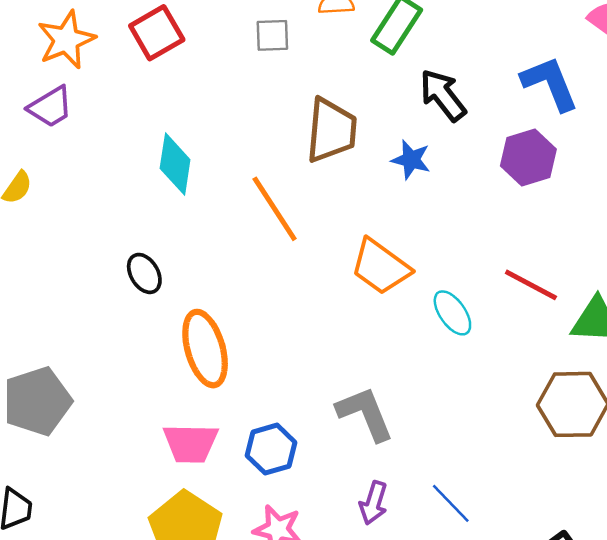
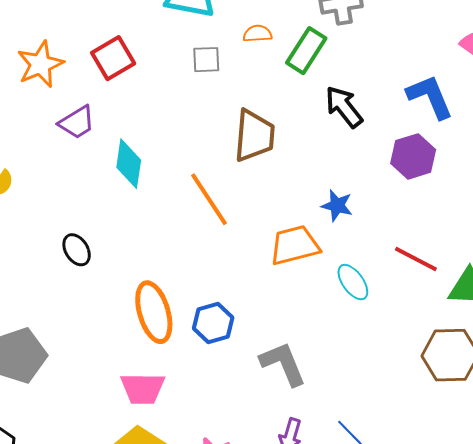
purple trapezoid: (50, 107) -> (77, 122), moved
blue star: (411, 160) -> (337, 206), moved
orange trapezoid: (380, 267) -> (295, 245), turned 130
black ellipse: (144, 273) -> (77, 250), moved
blue hexagon: (271, 449) -> (213, 323), moved

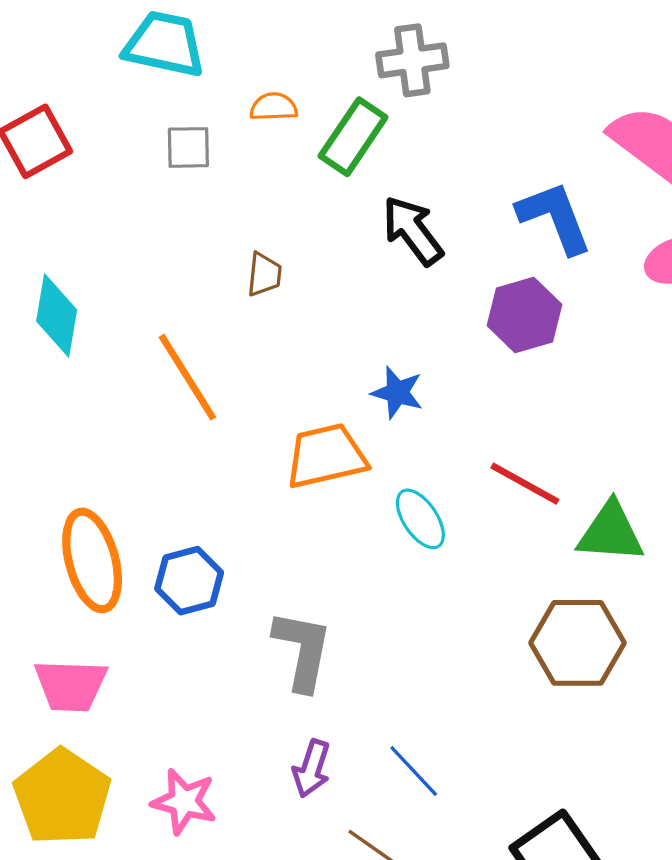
brown trapezoid: (254, 136) -> (264, 274), size x0.5
gray L-shape: (283, 364) -> (302, 650), turned 32

